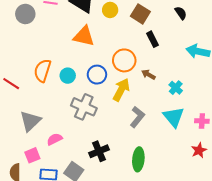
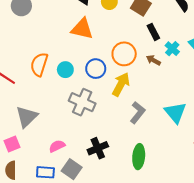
brown arrow: (148, 75) -> (153, 60), moved
cyan cross: (176, 88) -> (172, 49), moved
pink semicircle: (55, 139) -> (57, 146), moved
pink square: (32, 155) -> (12, 144), moved

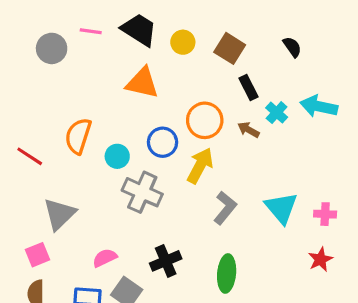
cyan circle: (65, 70) -> (117, 156), moved

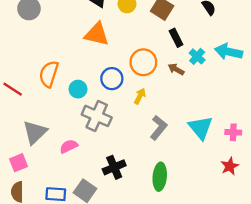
yellow arrow: (200, 166) -> (140, 96), size x0.6
pink semicircle: (105, 258) -> (69, 146), moved

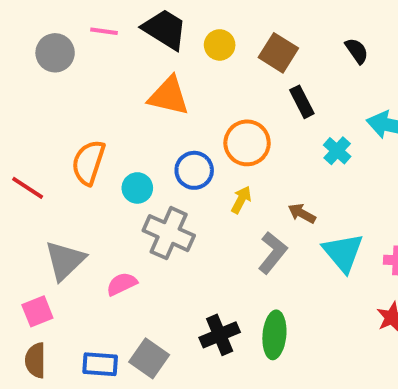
cyan cross: (197, 56) -> (337, 151), moved
brown arrow: (176, 69) -> (302, 213), moved
black cross: (114, 167) -> (220, 335), moved

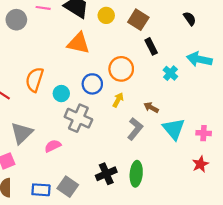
black semicircle: (357, 51) -> (190, 19), moved

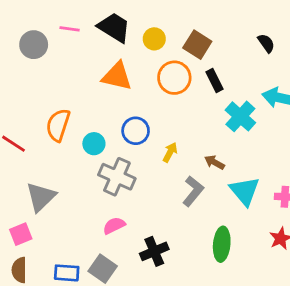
orange circle: (121, 69) -> (174, 78), moved
cyan cross: (170, 73) -> (240, 116), size x1.5
pink semicircle: (53, 146) -> (114, 226), moved
green ellipse: (136, 174) -> (222, 244), moved

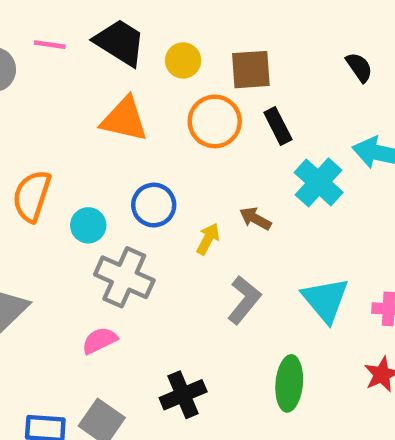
brown square: (197, 45) -> (251, 70), turned -36
brown arrow: (215, 162) -> (255, 219), moved
pink semicircle: (114, 226) -> (100, 341), moved

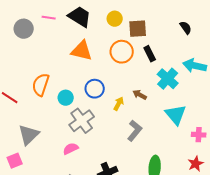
yellow circle: (183, 60) -> (115, 19), moved
gray cross: (124, 277) -> (82, 121), turned 30
cyan triangle: (325, 300) -> (176, 115), moved

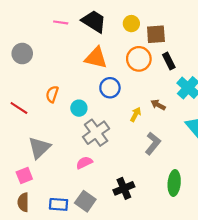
gray circle: (24, 29) -> (22, 54), moved
orange semicircle: (41, 85) -> (52, 94), size x0.7
blue circle: (95, 89) -> (110, 88), moved

